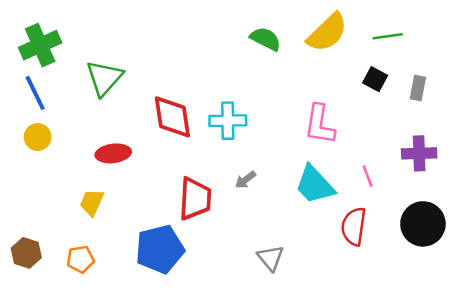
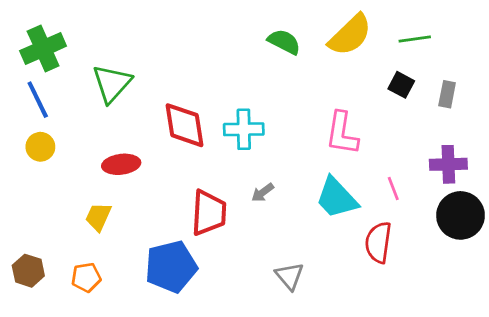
black circle: (423, 224) -> (461, 215), moved

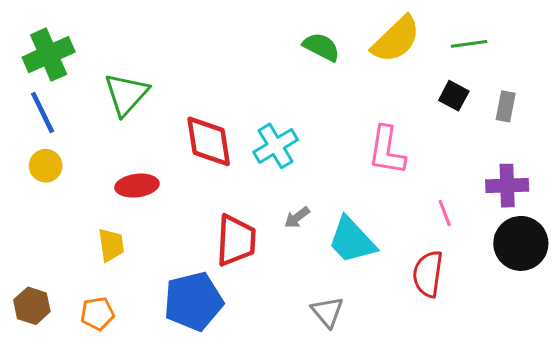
cyan cross: (244, 129) -> (276, 146), turned -30
cyan trapezoid: (337, 198) -> (352, 240), moved
yellow trapezoid: (98, 217) -> (111, 245), turned 148

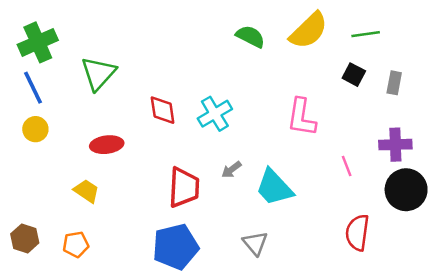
red diamond: (209, 141) -> (163, 110), size x0.7
yellow trapezoid: (111, 245) -> (87, 191), turned -48
red semicircle: (428, 274) -> (357, 233), moved
blue pentagon: (193, 301) -> (176, 247), moved

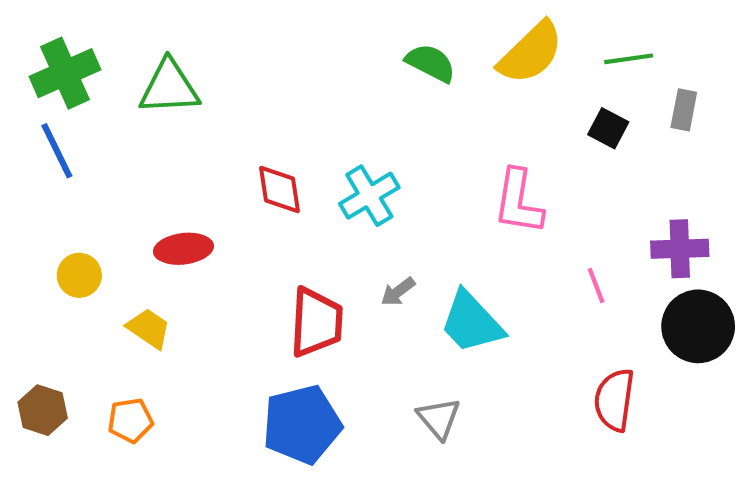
green triangle: (98, 73) -> (169, 87), moved, turned 45
gray rectangle: (394, 83) -> (684, 110), moved
yellow circle: (35, 129) -> (79, 275), moved

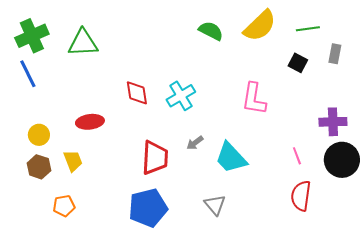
pink line: (596, 286) -> (297, 156), moved
yellow trapezoid: (149, 328) -> (73, 161), turned 35
brown hexagon: (43, 410) -> (39, 167), moved

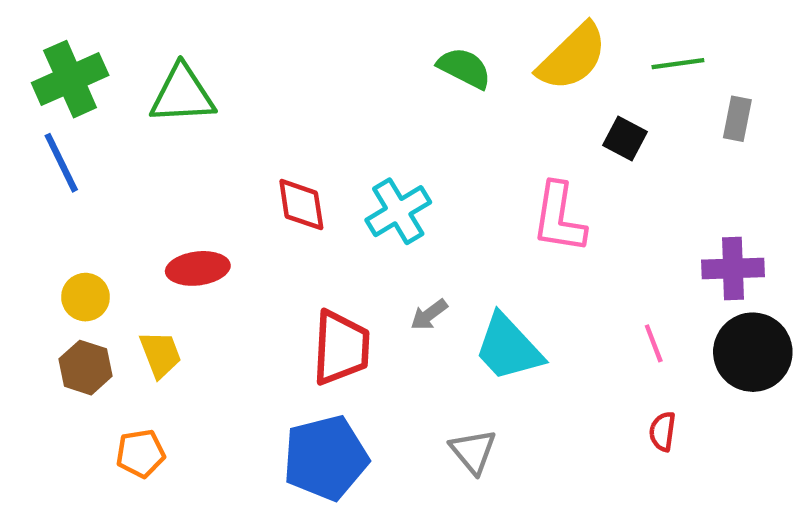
black square: (298, 63) -> (625, 139), moved
red semicircle: (301, 196) -> (662, 431), size x0.6

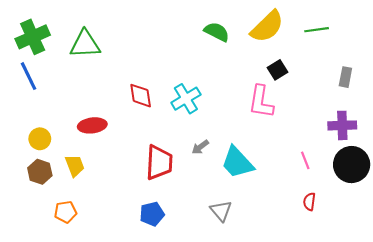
gray rectangle: (737, 119) -> (345, 77), moved
black square: (625, 139) -> (277, 70), moved, turned 30
blue pentagon: (326, 458) -> (152, 214), size x0.6

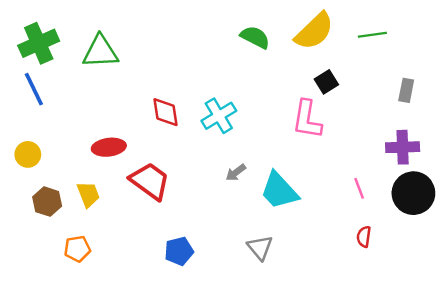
yellow circle: (40, 139) -> (28, 154), moved
red trapezoid: (159, 162) -> (150, 181), moved, turned -57

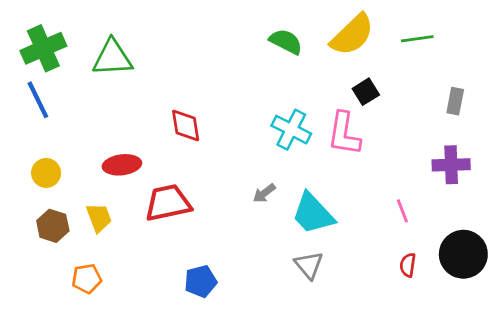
cyan cross: (219, 116) -> (291, 130), moved, turned -32
yellow circle: (28, 154) -> (46, 173), moved
red trapezoid: (150, 181) -> (168, 203), turned -48
black circle: (413, 193) -> (463, 254), moved
gray triangle: (260, 248) -> (309, 265), moved

